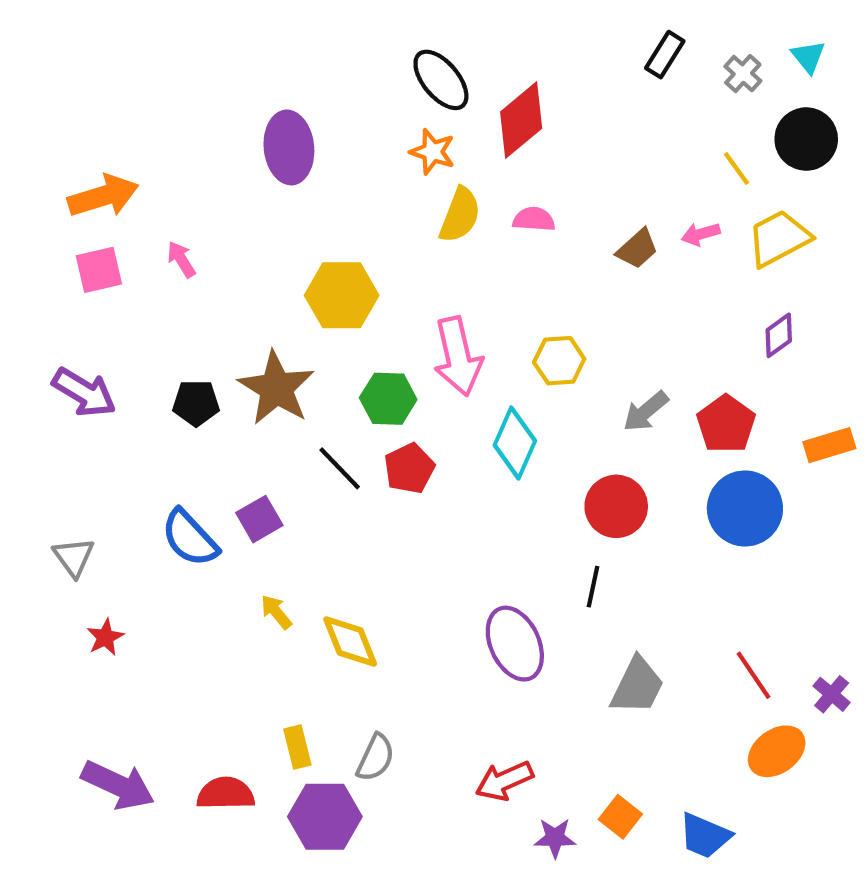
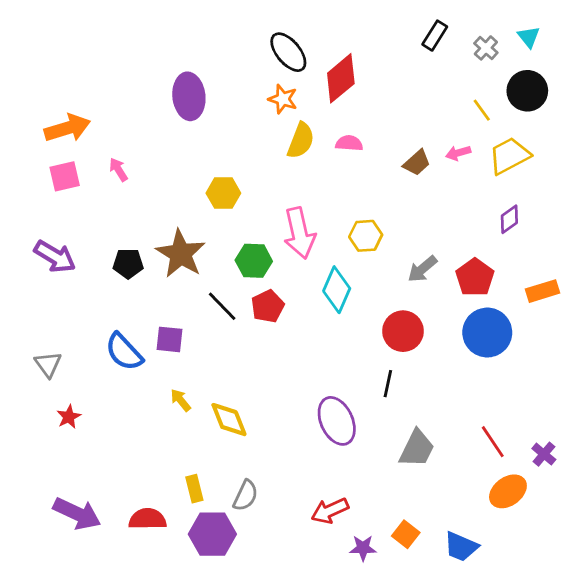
yellow hexagon: (342, 295) -> (223, 193), size x0.7
purple square: (259, 519) -> (170, 339), turned 36

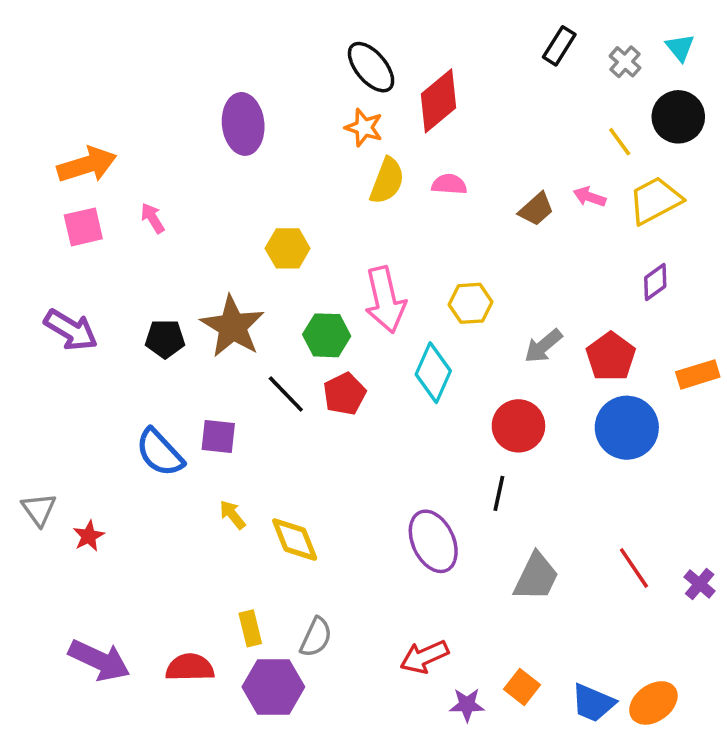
pink arrow: (458, 153) -> (589, 197), turned 35
gray triangle: (48, 364) -> (39, 509), moved
orange ellipse: (508, 491) -> (653, 703), moved

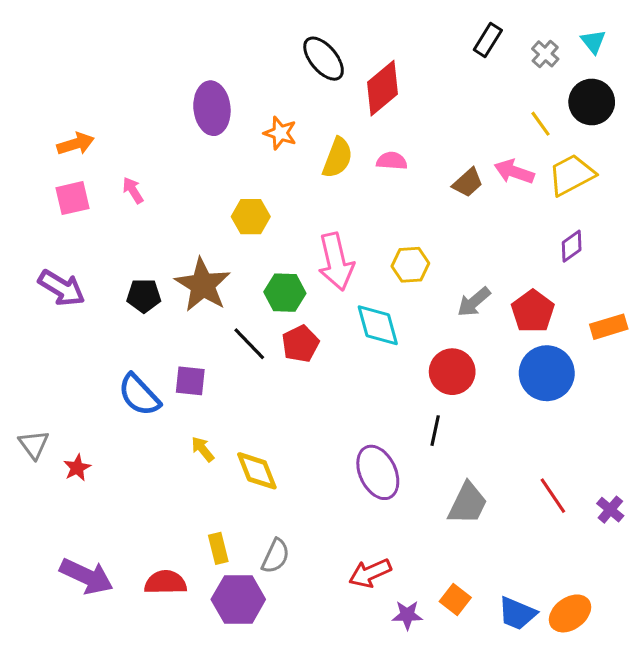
orange star: (364, 128) -> (280, 133), moved
orange arrow: (87, 165) -> (76, 144), size x0.7
pink arrow: (589, 197) -> (514, 172), size x1.4
cyan diamond: (433, 373) -> (378, 325), turned -39

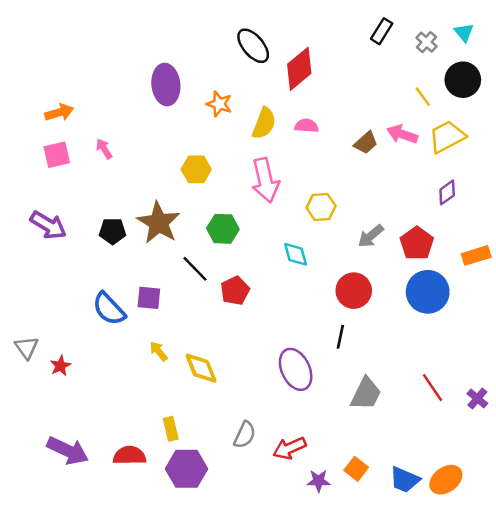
pink arrow: (336, 262) -> (265, 180), moved
cyan diamond: (378, 325) -> (296, 254), size x0.7
red pentagon: (300, 344) -> (235, 291), moved
gray semicircle: (276, 556) -> (245, 435), moved

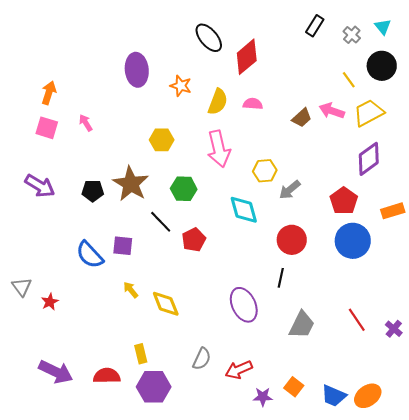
orange arrow: (59, 112) -> (49, 93), turned -55
pink square: (57, 155) -> (47, 128), turned 30
purple diamond: (447, 192) -> (369, 159), size x1.6
gray arrow: (371, 236) -> (290, 190), moved
cyan diamond: (296, 254) -> (244, 210), size x1.4

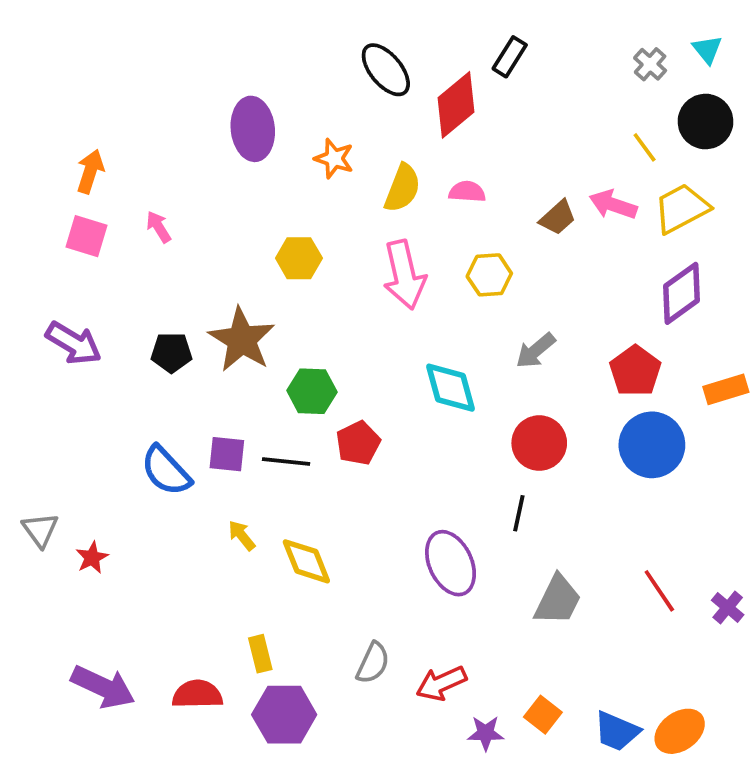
black rectangle: (315, 26) -> (510, 57), moved
yellow hexagon: (265, 171) -> (489, 275), moved
green hexagon: (184, 189) -> (312, 391), moved
black line: (161, 222) -> (286, 462), moved, turned -40

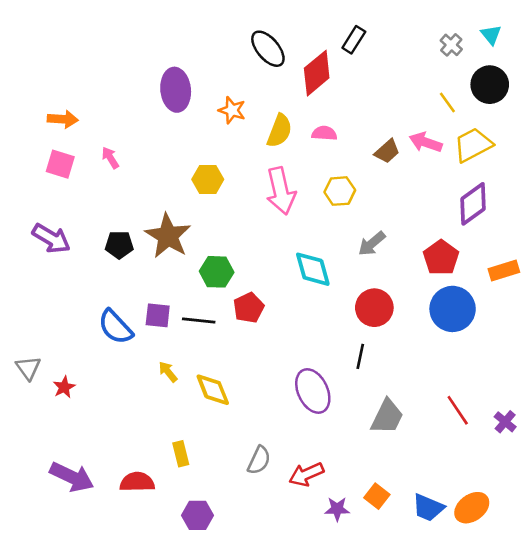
orange arrow: (90, 171) -> (63, 119), turned 76
purple hexagon: (284, 715) -> (197, 515), moved, size x0.7

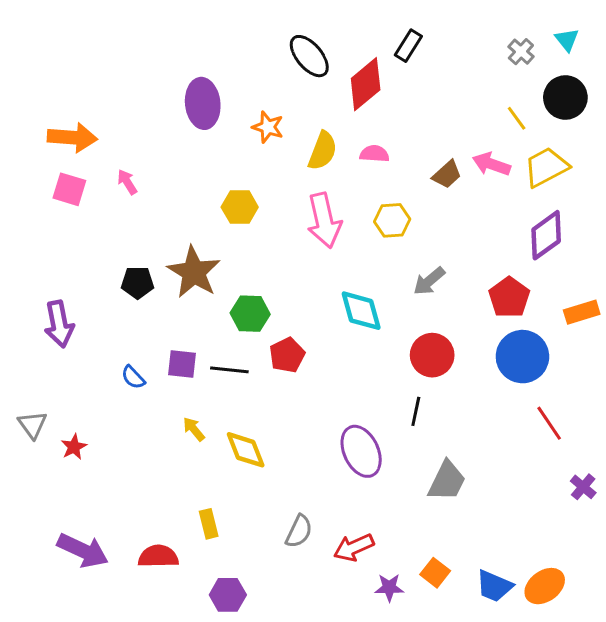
orange arrow: (63, 119) -> (72, 137), size x1.4
purple arrow: (51, 238) -> (59, 324), moved, turned 48
blue semicircle: (115, 327) -> (133, 377), size x0.6
red line: (458, 410) -> (549, 423), moved

